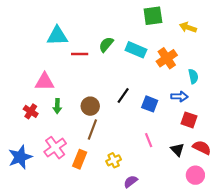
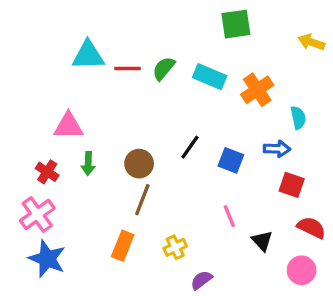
yellow arrow: (188, 27) -> (311, 42), moved
red line: (80, 54) -> (128, 68), moved
pink cross: (55, 148) -> (37, 214), moved
black triangle: (177, 150) -> (262, 241), moved
blue star: (20, 157) -> (47, 259), moved, turned -30

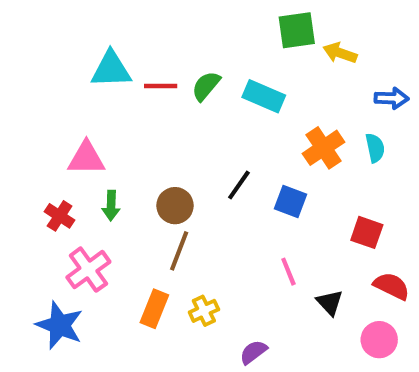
yellow arrow: (311, 42) -> (340, 53), moved
orange cross: (257, 90) -> (324, 148), moved
blue arrow: (277, 149) -> (392, 98), moved
pink cross: (37, 214) -> (88, 270), moved
yellow cross: (175, 247) -> (204, 311), moved

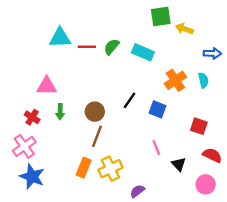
pink cross: (88, 270) -> (24, 146), moved
yellow cross: (204, 311) -> (110, 169), size x1.5

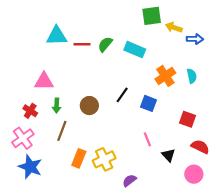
blue arrow: (212, 53) -> (195, 39), moved
brown line: (97, 136) -> (62, 131), moved

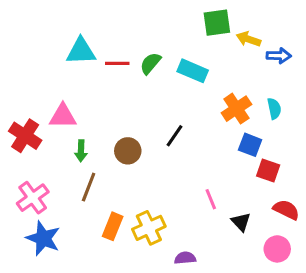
blue square: (148, 103) -> (250, 145), moved
red cross: (30, 111) -> (25, 136), moved, size x1.5
purple semicircle: (129, 180) -> (185, 258), turned 32

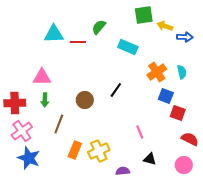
green semicircle: (150, 63) -> (99, 27), moved
red cross: (25, 136) -> (15, 103), moved, turned -35
green arrow: (81, 151) -> (45, 100), moved
black triangle: (241, 222) -> (150, 159), moved, turned -32

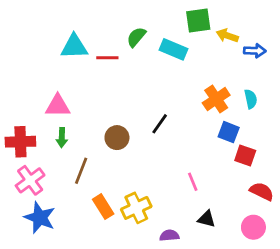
cyan rectangle: (128, 47) -> (173, 49), moved
orange rectangle: (75, 150) -> (103, 207), turned -54

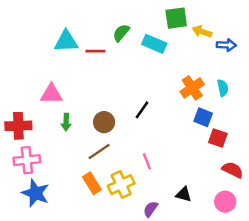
green arrow: (62, 138) -> (66, 122), moved
brown line: (81, 171) -> (99, 152), moved, turned 35
pink cross: (30, 180) -> (27, 160), turned 30
pink line: (193, 182) -> (147, 161), moved
purple semicircle: (169, 235) -> (151, 209), turned -49

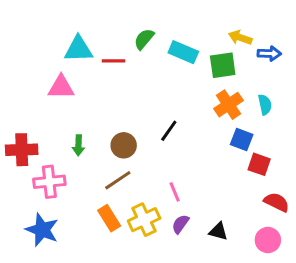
green square: (176, 18) -> (223, 65), moved
pink triangle: (51, 94) -> (61, 87), moved
pink cross: (27, 160) -> (49, 182), moved
purple semicircle: (151, 209) -> (180, 224), moved

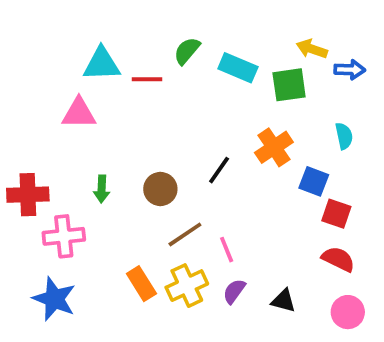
orange cross: (229, 105) -> (274, 147), moved
brown line: (118, 180) -> (185, 234), moved
red semicircle: (277, 202) -> (338, 259), moved

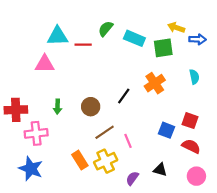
blue square: (314, 181) -> (167, 130), moved
purple semicircle: (234, 291) -> (132, 178), moved

